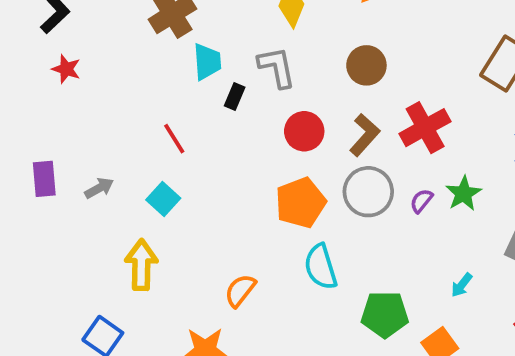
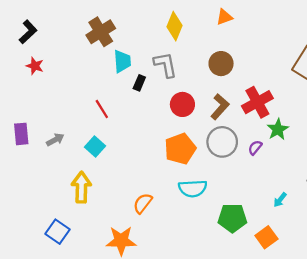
green star: (463, 194) -> (278, 129), moved
cyan semicircle: (321, 267) -> (193, 188), turned -76

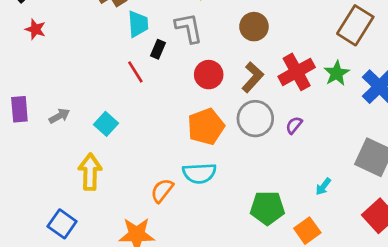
red line: (102, 109) -> (135, 72), moved
green star: (278, 129) -> (337, 73), moved
cyan semicircle: (193, 188) -> (199, 173), moved

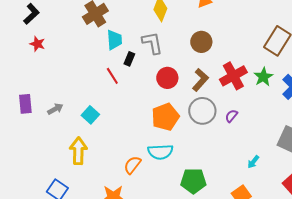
green pentagon: (267, 208) -> (193, 181), moved

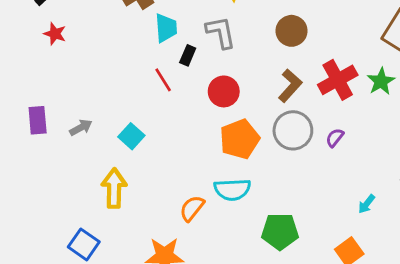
red circle: (167, 78) -> (224, 91), moved

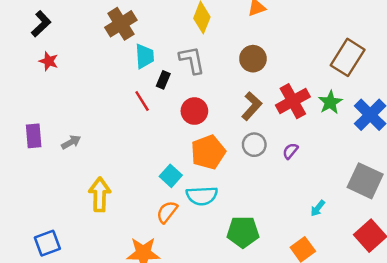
gray circle: (293, 130) -> (254, 145), size x0.7
cyan square: (131, 136) -> (171, 176), moved
blue square: (84, 244) -> (47, 243), moved, turned 35

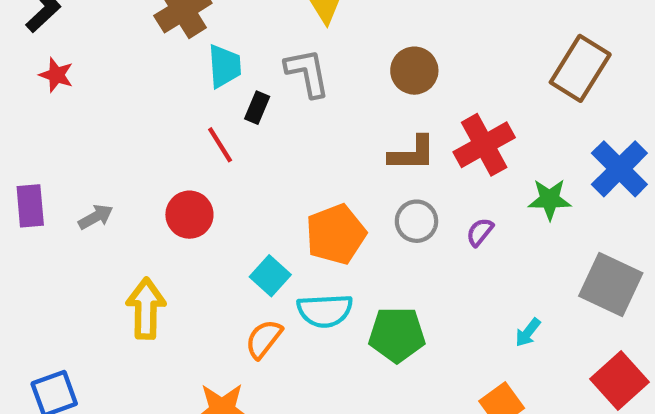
green star: (330, 102) -> (550, 199), moved, turned 30
brown L-shape: (252, 106) -> (412, 153), turned 48
red circle: (194, 111) -> (189, 215), moved
green pentagon: (243, 232) -> (397, 335), moved

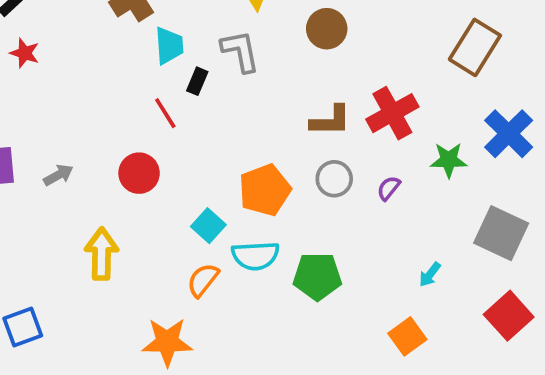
brown circle: (414, 71) -> (327, 29), moved

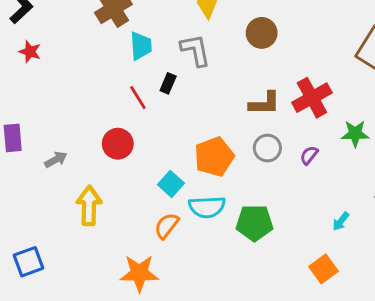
black rectangle: (197, 81) -> (168, 83), moved
gray arrow: (58, 175) -> (56, 160), moved

